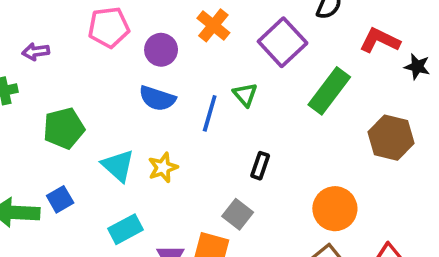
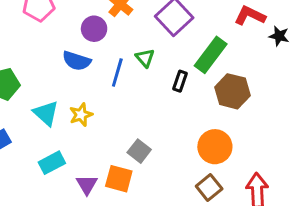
purple circle: (161, 50) -> (94, 29), moved
brown hexagon: (391, 138) -> (232, 91), moved
black rectangle: (260, 166) -> (180, 81), moved

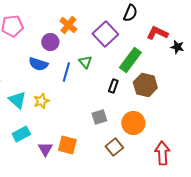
black rectangle: (180, 81) -> (113, 86), moved
gray square: (139, 151) -> (99, 117), moved, turned 35
brown square: (209, 187) -> (114, 147), moved

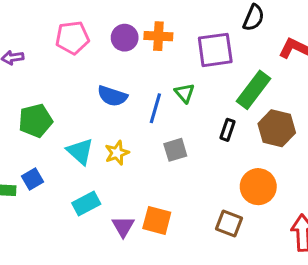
orange cross: (68, 25) -> (158, 36), turned -36
purple square: (105, 34) -> (215, 50), turned 35
purple circle: (50, 42) -> (125, 38), moved
gray square: (99, 117) -> (175, 150), moved
brown square: (114, 147) -> (229, 223), turned -30

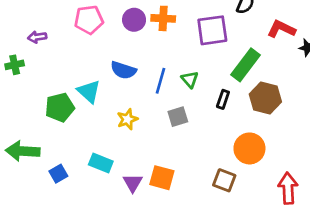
green triangle: (184, 93) -> (190, 79), moved
green pentagon: (36, 121) -> (60, 107), moved
cyan triangle: (80, 151) -> (89, 91), moved
blue square: (32, 179) -> (58, 174), moved
cyan rectangle: (86, 204) -> (101, 163), turned 50

